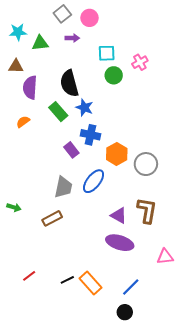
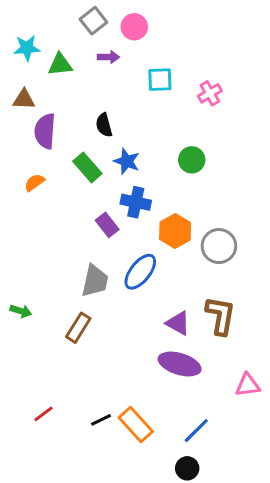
green circle: (114, 75) -> (192, 160), moved
black semicircle: (69, 83) -> (104, 125), size x0.6
brown rectangle: (52, 218) -> (78, 328), turned -30

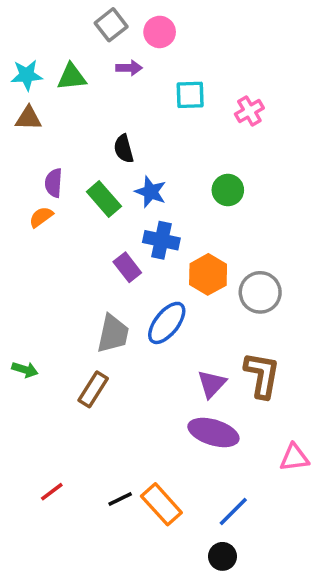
cyan star: (27, 48) -> (27, 75), moved
purple semicircle: (45, 131) -> (54, 183), moved, size x0.7
purple triangle: (178, 323) -> (212, 384), turned 44

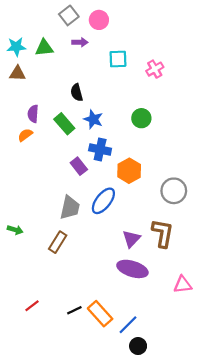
gray circle: (260, 292) -> (174, 191), moved
blue line: (233, 512) -> (128, 325), moved

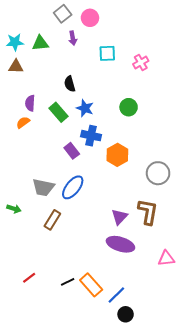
purple arrow: (80, 42) -> (73, 38), turned 80
blue ellipse: (103, 201) -> (73, 187), moved
gray trapezoid: (70, 208) -> (43, 187), moved, turned 90

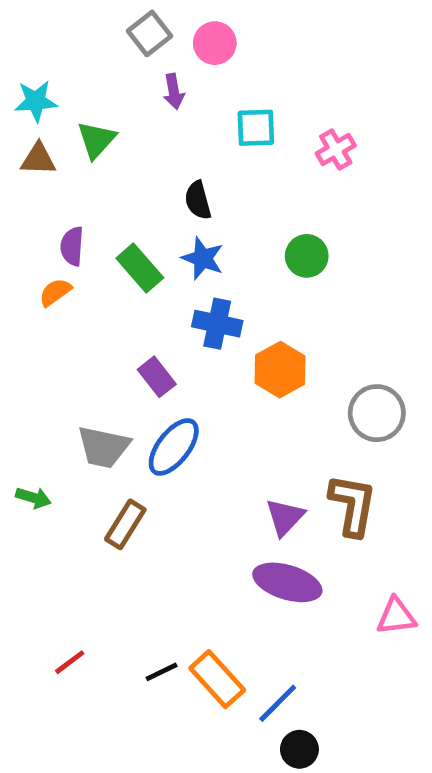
green triangle: (40, 43) -> (96, 140), moved, turned -42
black semicircle: (70, 84) -> (198, 200), moved
purple rectangle: (72, 151) -> (157, 377), moved

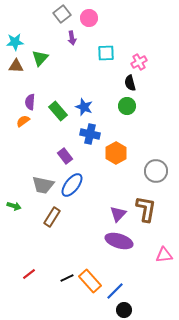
black semicircle: (198, 200) -> (130, 83), moved

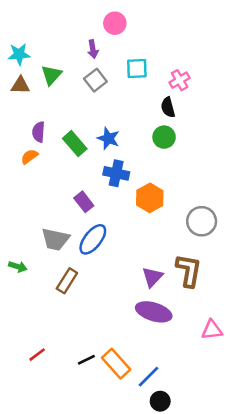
gray square: (62, 14) -> (95, 80), moved

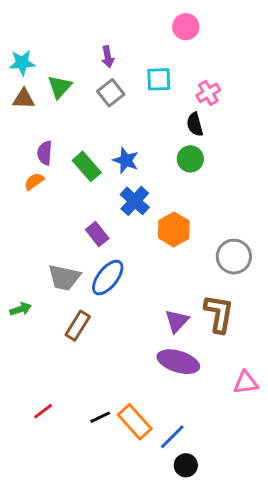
pink circle: (115, 23) -> (186, 27), moved
blue cross: (116, 173) -> (135, 201), turned 30
green arrow: (18, 267) -> (21, 309), turned -36

